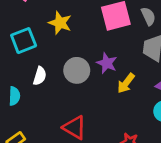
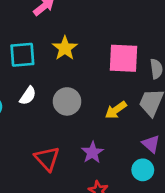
purple star: (107, 63) -> (92, 152), moved
yellow arrow: (126, 83) -> (116, 110), moved

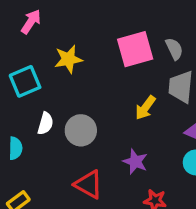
yellow star: (65, 48) -> (68, 59), turned -30
gray circle: (67, 101) -> (81, 130), moved

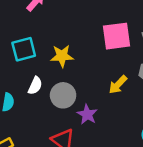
yellow star: (68, 59) -> (62, 56), moved
purple star: (135, 162) -> (87, 114), moved

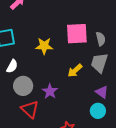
yellow star: (62, 56) -> (44, 46), moved
gray circle: (63, 95) -> (23, 86), moved

